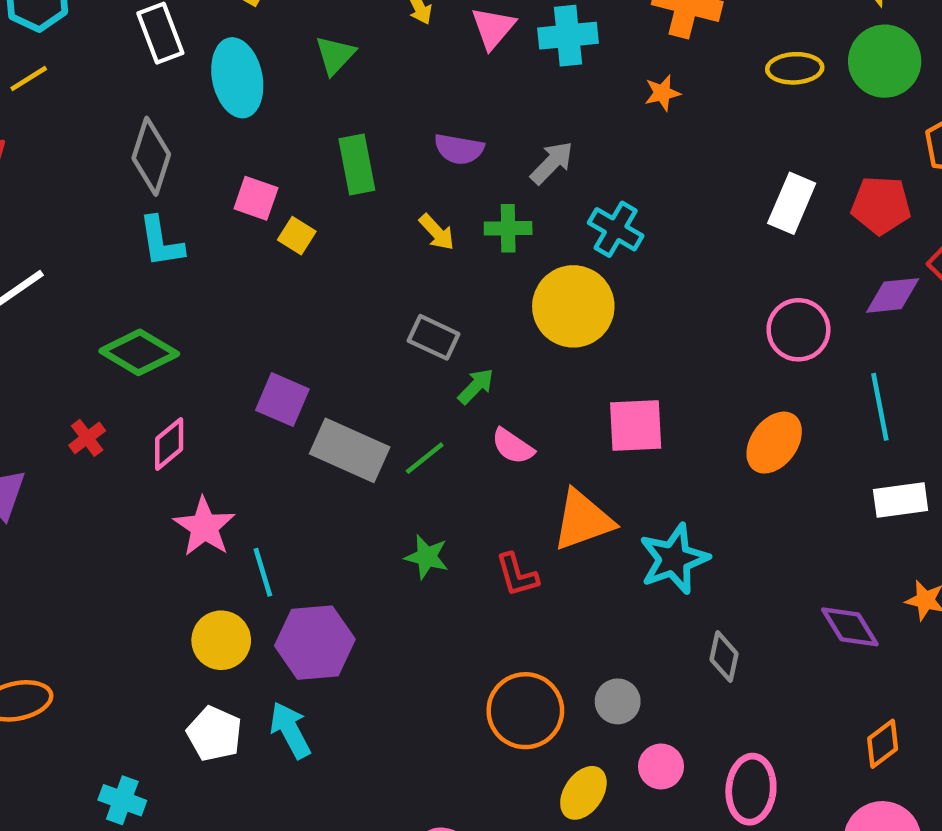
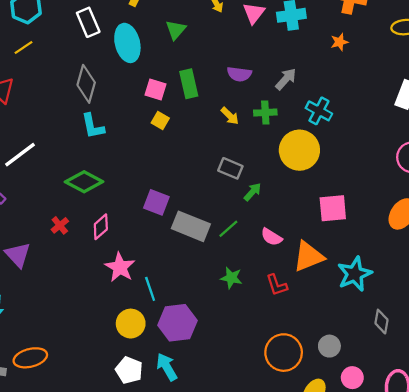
pink square: (256, 198) -> (156, 90), moved
pink semicircle: (513, 446) -> (271, 237), moved

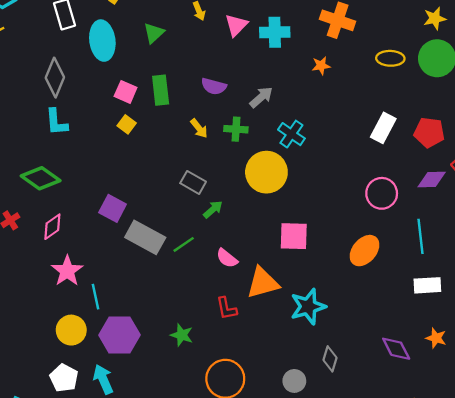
green star: (231, 278) -> (182, 335), moved
gray circle: (329, 346) -> (294, 381), moved

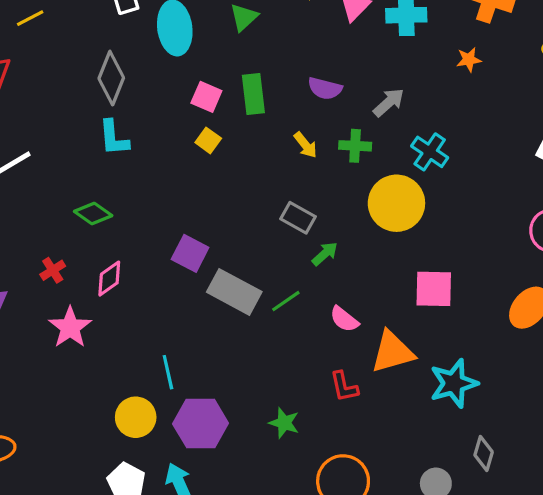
green diamond: (41, 178) -> (93, 214), size x0.7
pink star: (67, 271) -> (70, 327), moved

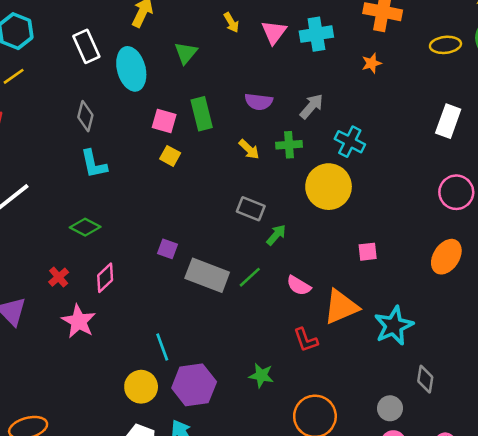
gray diamond: (111, 78) -> (85, 116), size x0.7
purple square: (190, 253) -> (168, 249), size x0.7
pink square: (434, 289) -> (368, 252), size x0.6

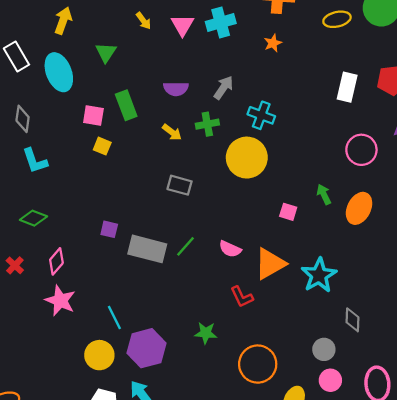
green arrow: (276, 235) -> (324, 194), moved, turned -60
pink square: (368, 252) -> (288, 212), turned 30
pink star: (79, 321) -> (60, 301), moved

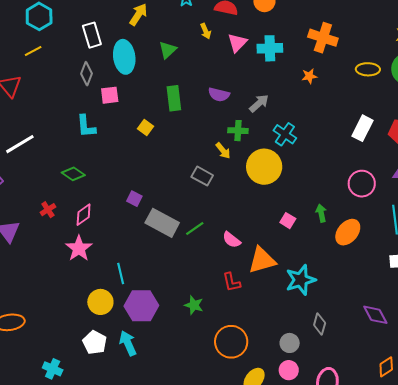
pink square: (93, 115) -> (110, 95), moved, turned -30
gray diamond: (23, 119) -> (86, 74), moved
yellow arrow: (172, 132) -> (223, 151), moved

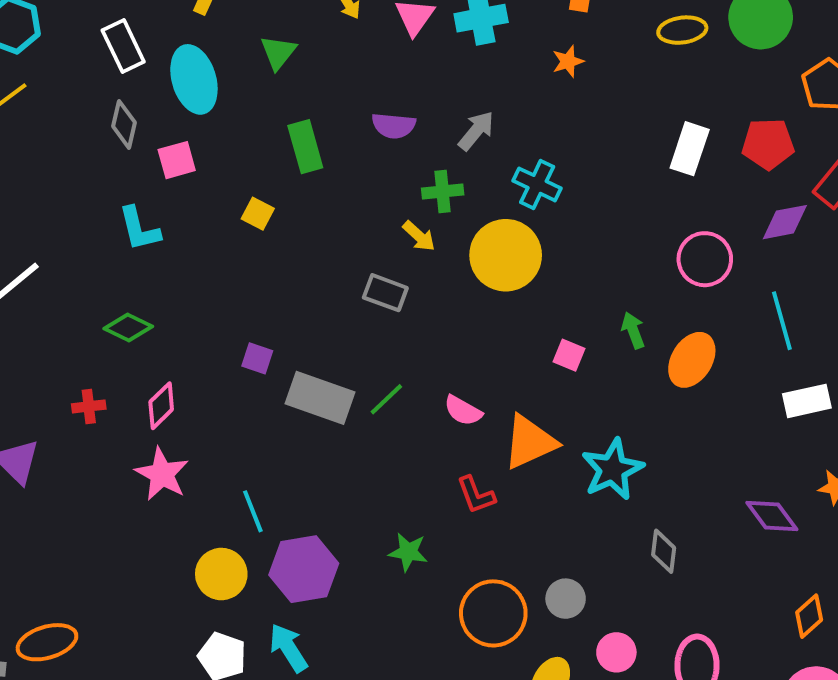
red cross: (48, 210) -> (89, 406), turned 35
gray circle: (290, 343) -> (566, 599), moved

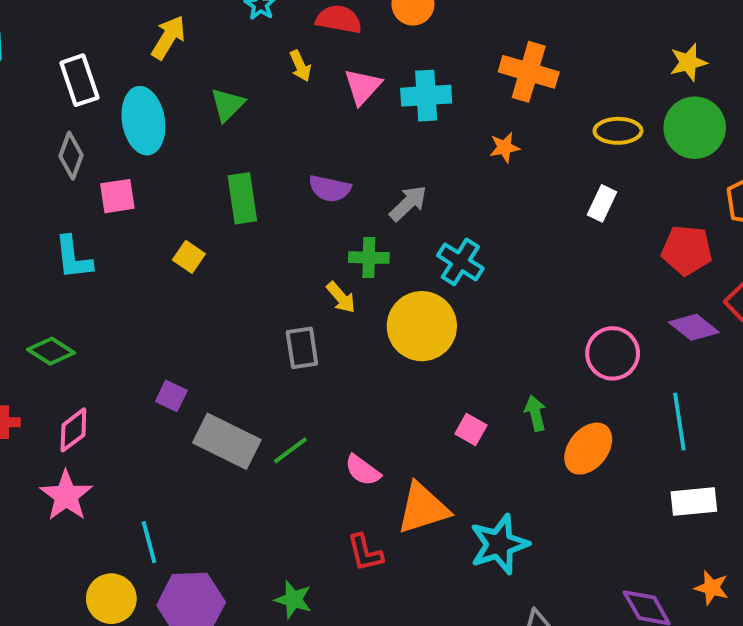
white rectangle: (690, 149) -> (602, 203), moved, size x0.7
purple diamond: (785, 222) -> (694, 327), turned 42
gray rectangle: (385, 293) -> (302, 348), turned 54

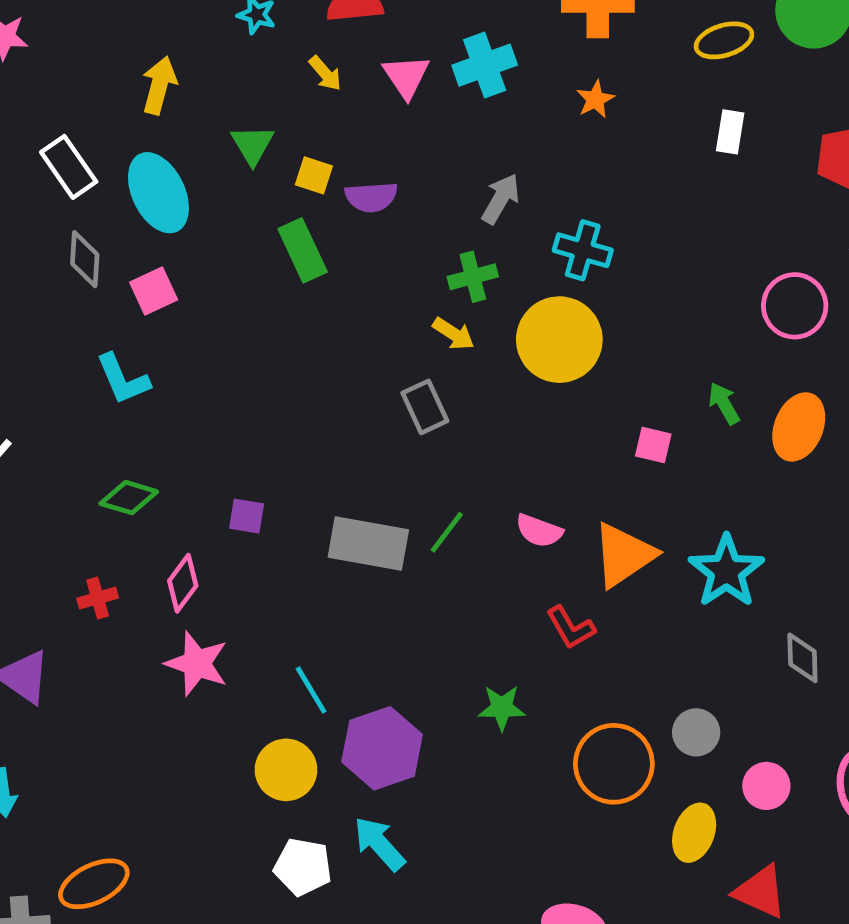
purple semicircle: (330, 189) -> (371, 197), moved
yellow square: (189, 257) -> (314, 175), moved
purple square: (171, 396) -> (247, 516), moved

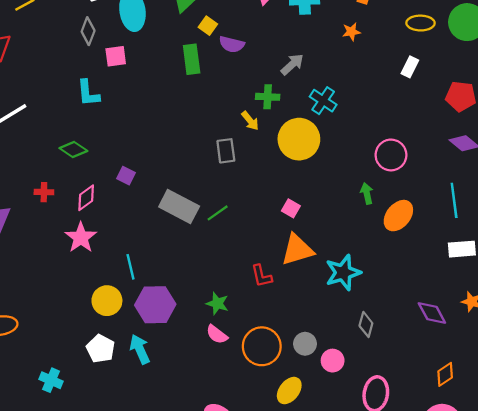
pink circle: (795, 306) -> (391, 155), moved
pink square: (653, 445) -> (291, 208), moved
pink semicircle: (539, 531) -> (217, 334), moved
pink circle: (766, 786) -> (333, 361), moved

